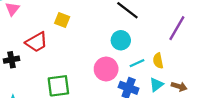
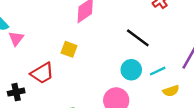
yellow semicircle: (158, 61) -> (171, 91), turned -96
cyan line: (137, 63) -> (158, 71), moved

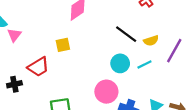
yellow square: (69, 49) -> (63, 45), turned -32
yellow semicircle: (171, 91) -> (151, 41), moved

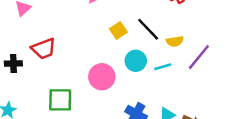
yellow square: (63, 45) -> (118, 30), moved, turned -32
pink circle: (106, 92) -> (102, 77), moved

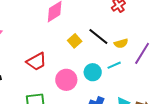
red trapezoid: (44, 49) -> (36, 62), moved
cyan circle: (136, 61) -> (93, 72), moved

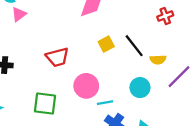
cyan line: (114, 65) -> (105, 103), moved
cyan circle: (93, 72) -> (140, 88), moved

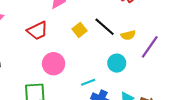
red trapezoid: (57, 57) -> (37, 31), moved
pink circle: (86, 86) -> (54, 64), moved

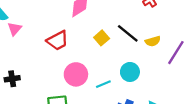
cyan circle: (117, 63) -> (130, 72), moved
cyan line: (88, 82) -> (103, 84), moved

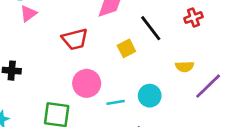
black line: (128, 33) -> (151, 28), moved

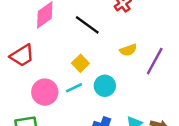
yellow square: (126, 48) -> (80, 63), moved
cyan line: (116, 102) -> (74, 88), moved

